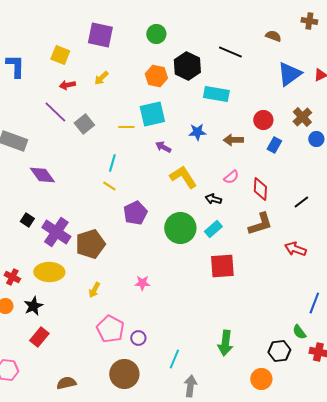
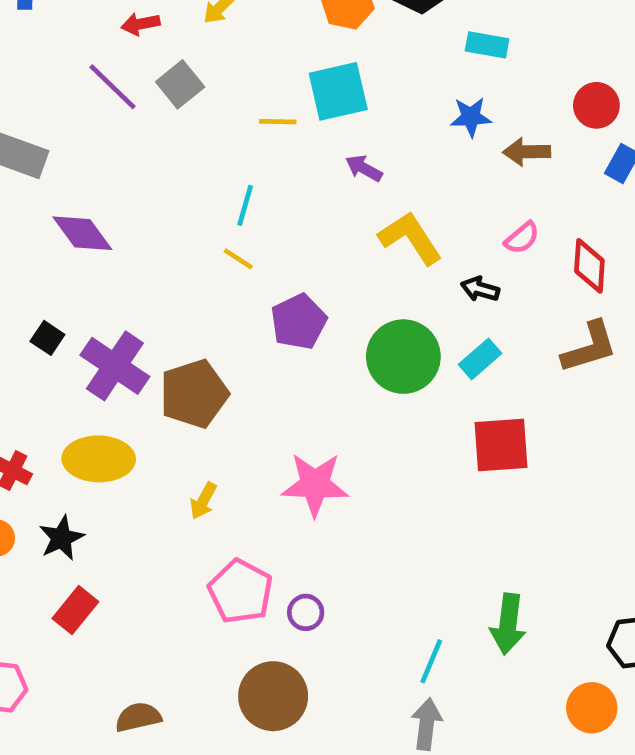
cyan rectangle: (216, 94) -> (487, 45), size x0.7
gray square: (84, 124) -> (180, 84), moved
blue star: (197, 132) -> (471, 117), moved
pink star: (142, 283) -> (315, 484), size x1.8
cyan line: (174, 359) -> (431, 661), moved

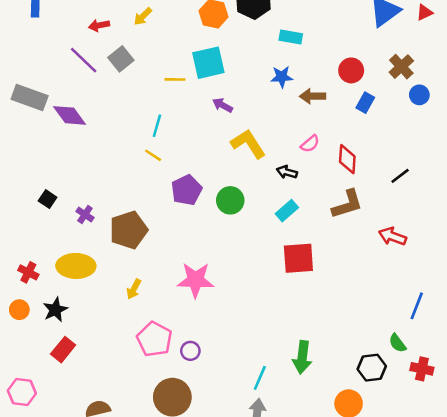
purple diamond: (82, 233) -> (69, 115), moved
green circle: (403, 357) -> (230, 200), moved, size x0.7
purple cross: (115, 366) -> (85, 214), size x0.5

